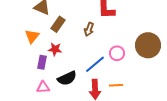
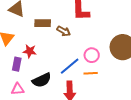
brown rectangle: (58, 24) -> (43, 23), moved, turned 56
brown arrow: (89, 29) -> (64, 31), turned -80
orange line: (116, 85) -> (91, 73), moved

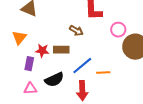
brown rectangle: (43, 23) -> (61, 50), moved
pink circle: (92, 55) -> (118, 30), moved

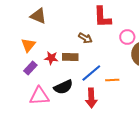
purple rectangle: (29, 64) -> (30, 68), moved, turned 32
pink triangle: (30, 89) -> (39, 96), size x1.5

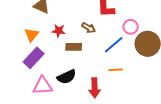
red star: (51, 58) -> (59, 31), moved
purple rectangle: (30, 68) -> (34, 58), size x1.5
blue line: (91, 73) -> (114, 45), moved

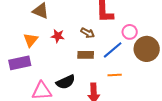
brown rectangle: (74, 47) -> (86, 55), moved
purple rectangle: (34, 58) -> (20, 63), moved, turned 35

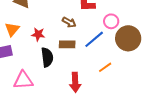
red star: (58, 36) -> (38, 34), moved
orange line: (115, 75) -> (105, 67), moved, turned -32
black semicircle: (66, 82) -> (47, 57), moved, turned -72

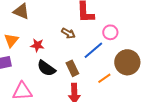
brown circle: (128, 38) -> (127, 62), moved
brown rectangle: (67, 44) -> (72, 68), moved, turned 63
black semicircle: (47, 57) -> (46, 68), turned 132

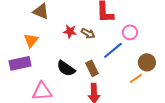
red star: (37, 45) -> (70, 31), moved
brown circle: (127, 62) -> (147, 62), size x0.7
orange line: (104, 78) -> (136, 78), moved

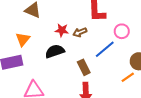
brown arrow: (88, 33) -> (80, 32), turned 128
black semicircle: (66, 68) -> (55, 51), moved, turned 126

